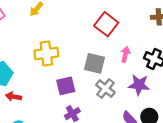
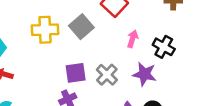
gray square: (94, 63) -> (81, 27), moved, turned 30
purple square: (66, 86) -> (76, 73), moved

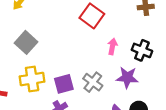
gray square: (81, 27) -> (26, 42), moved
yellow cross: (45, 30) -> (32, 79), moved

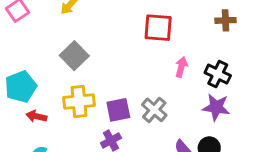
red square: (92, 16) -> (158, 28), turned -35
purple star: (127, 77) -> (216, 107), moved

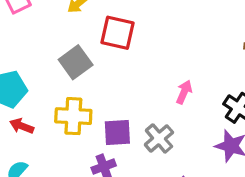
red square: (158, 28) -> (117, 33), moved
pink arrow: (181, 67) -> (184, 92), moved

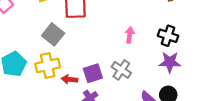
yellow cross: (73, 116) -> (48, 65), moved
red arrow: (22, 126) -> (70, 79), moved

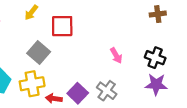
pink arrow: (130, 35) -> (116, 56), turned 140
purple square: (93, 73) -> (78, 93), turned -30

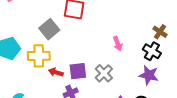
brown cross: (158, 14) -> (160, 32), moved, turned 32
purple square: (78, 93) -> (78, 71), turned 30

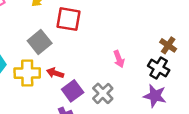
purple square: (78, 71) -> (73, 91), turned -30
red arrow: (56, 72) -> (55, 73), moved

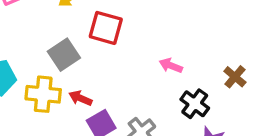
pink arrow: (119, 59) -> (171, 66), moved, turned 126
black cross: (159, 68) -> (195, 104), moved

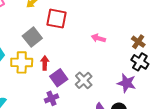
red arrow: (80, 98) -> (45, 63), turned 72
black cross: (195, 104) -> (140, 62), moved

